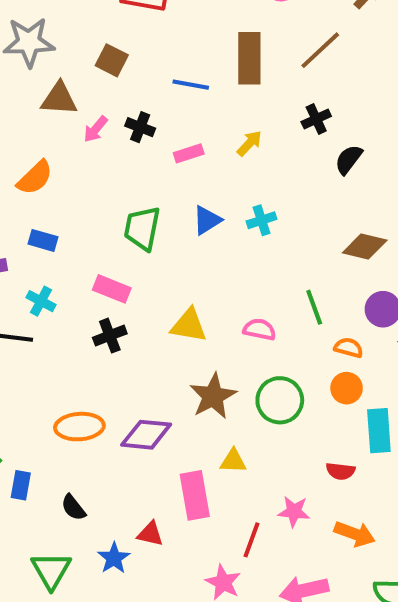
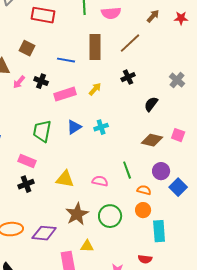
pink rectangle: (189, 153) -> (65, 94), size x1.5
black semicircle: (349, 159) -> (151, 104), moved
red semicircle: (340, 471) -> (145, 259), moved

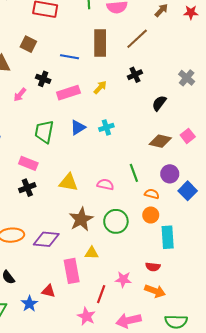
pink arrow: (19, 82) -> (20, 95), moved
pink square: (178, 135) -> (188, 136), turned 32

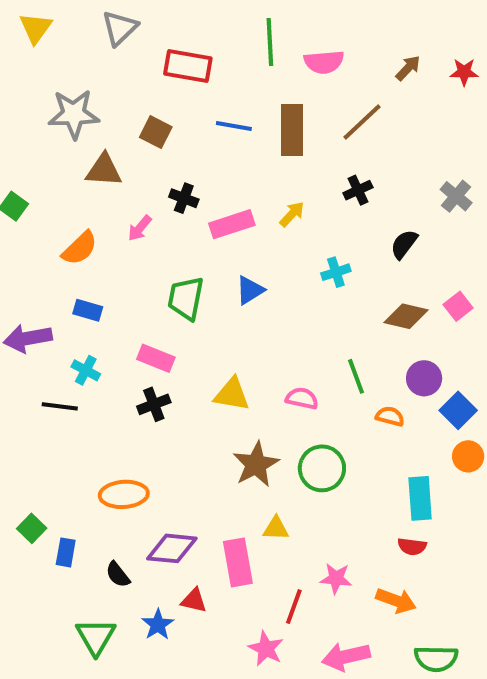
blue line: (69, 57) -> (234, 126), moved
cyan cross: (106, 127) -> (336, 272), moved
orange circle: (151, 215) -> (468, 456), moved
purple diamond: (46, 239) -> (172, 548), moved
red semicircle: (153, 267) -> (412, 546), moved

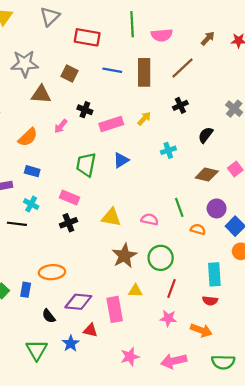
blue rectangle: (66, 552) -> (26, 290), moved
red line: (294, 607) -> (172, 289), moved
pink star: (266, 649) -> (130, 357), turned 30

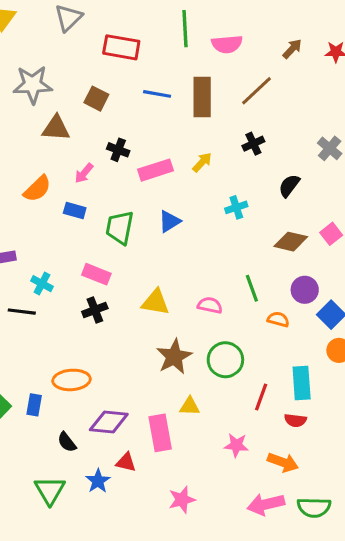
blue rectangle: (32, 171) -> (75, 210), moved
red line: (172, 289) -> (261, 397), moved
pink arrow: (174, 361) -> (266, 504), moved

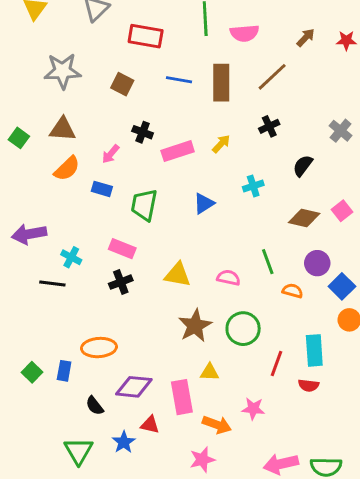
brown triangle: (56, 128) -> (63, 129), moved
blue triangle: (169, 221) -> (204, 203), moved
orange arrow: (283, 462) -> (217, 425), moved

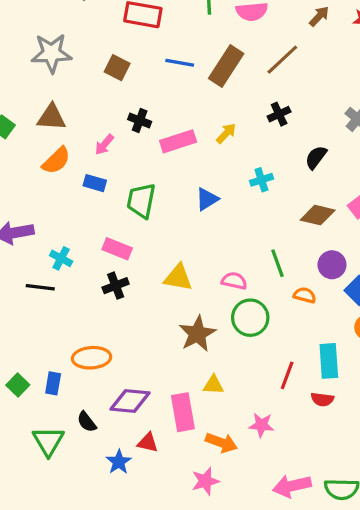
brown rectangle: (221, 83) -> (226, 66), turned 33
green circle: (243, 329) -> (250, 318), moved
green triangle: (79, 451) -> (48, 441), moved

